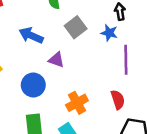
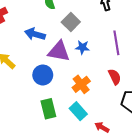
blue star: (109, 33) -> (82, 47), moved
purple triangle: (56, 60) -> (59, 51), size x1.6

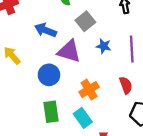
blue star: (82, 47) -> (104, 46), moved

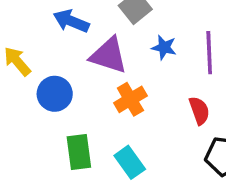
blue circle: (49, 75) -> (55, 94), moved
orange cross: (89, 90) -> (130, 99), moved

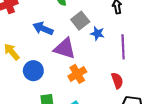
blue star: (164, 47) -> (97, 33), moved

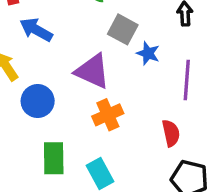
gray square: (80, 21) -> (123, 29), turned -30
blue arrow: (43, 29) -> (36, 30), moved

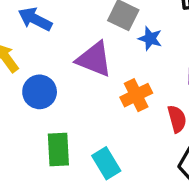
orange cross: (108, 115) -> (136, 95), moved

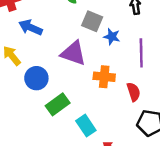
orange cross: (136, 95) -> (104, 77), turned 35
green rectangle: (58, 150) -> (58, 104), moved, turned 60

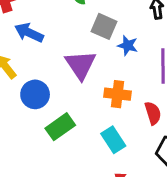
purple triangle: (73, 53) -> (81, 65), turned 36
cyan rectangle: (86, 126) -> (113, 140), moved

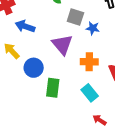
green rectangle: (60, 127) -> (53, 88), turned -42

